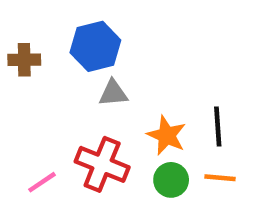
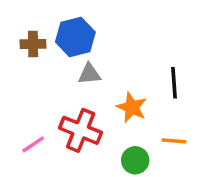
brown cross: (24, 60) -> (33, 44), moved
black line: (218, 127) -> (174, 83), moved
green circle: (171, 180) -> (135, 160), moved

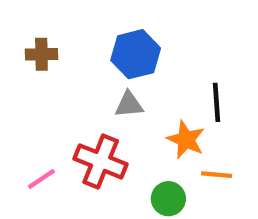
blue hexagon: (75, 37) -> (136, 54), moved
gray triangle: (89, 74) -> (129, 105), moved
orange star: (132, 107) -> (186, 140), moved

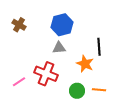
brown cross: (41, 54) -> (19, 25), turned 32
orange line: (217, 175) -> (99, 90), moved

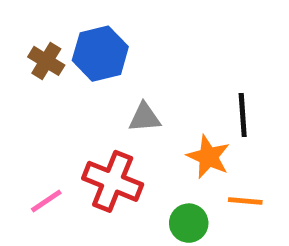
blue hexagon: (62, 25) -> (100, 54), moved
orange line: (99, 90) -> (245, 201), moved

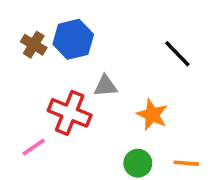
black line: (243, 115) -> (177, 54), moved, turned -40
red cross: (113, 181) -> (70, 113), moved
orange line: (245, 201) -> (186, 163), moved

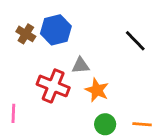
orange star: (152, 115) -> (97, 90), moved
pink line: (34, 147) -> (13, 113), moved, turned -54

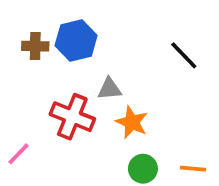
brown cross: (26, 34) -> (35, 46), turned -30
pink line: (13, 113) -> (18, 154), turned 42

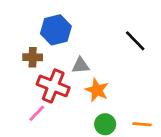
brown cross: (35, 46) -> (33, 57), moved
pink line: (18, 154) -> (37, 113), moved

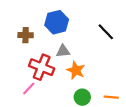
blue hexagon: (56, 30) -> (57, 22), moved
brown cross: (33, 57) -> (26, 35), moved

